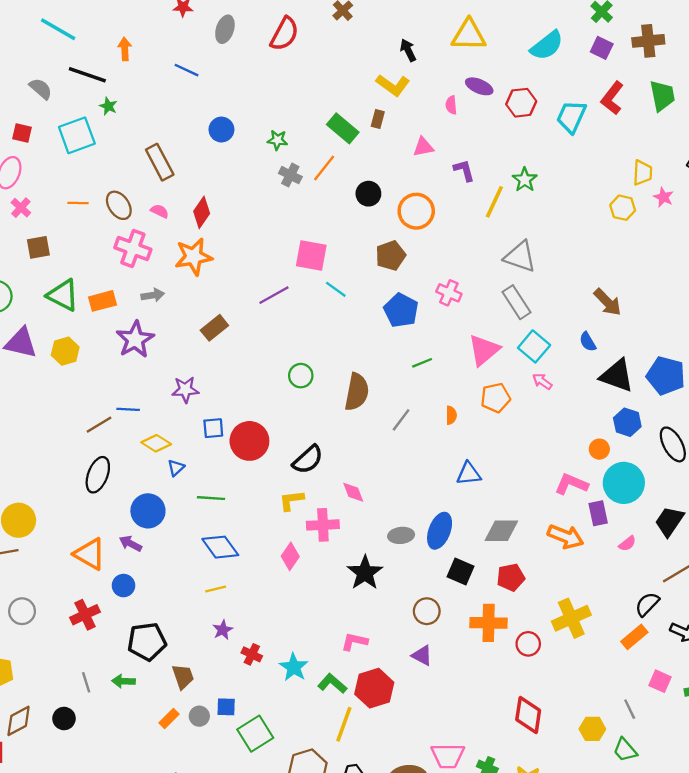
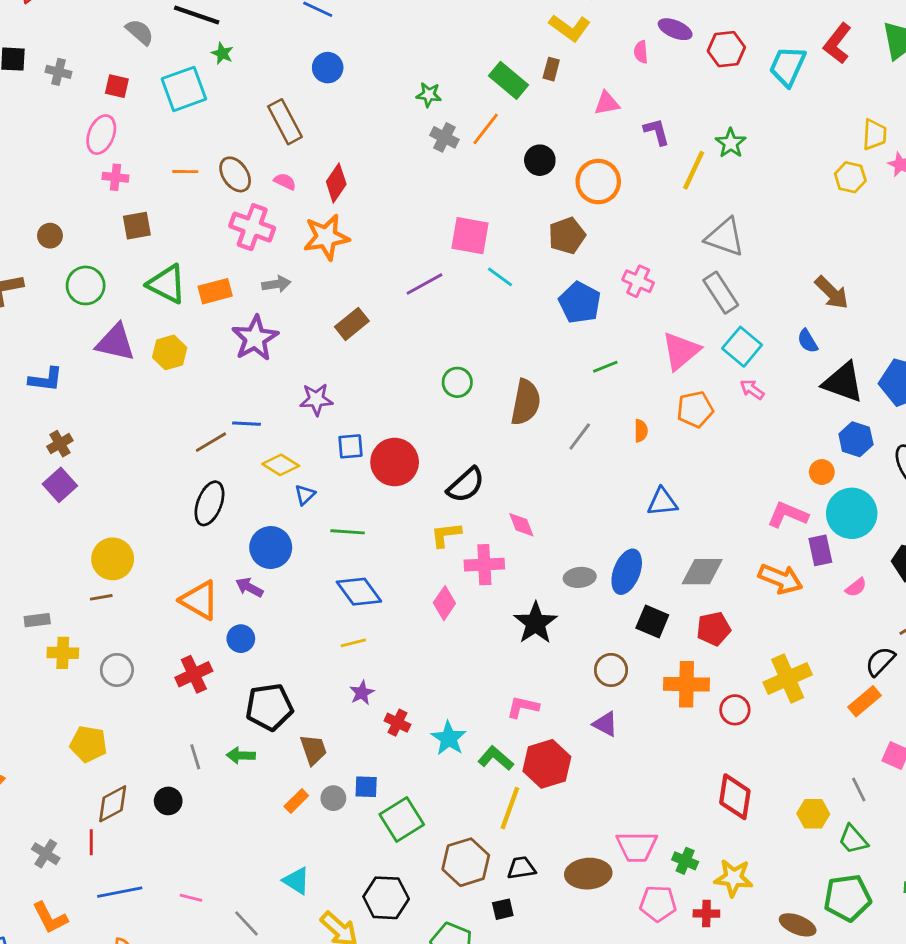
blue circle: (221, 130) -> (328, 68), moved
pink cross: (21, 208) -> (115, 177), turned -36

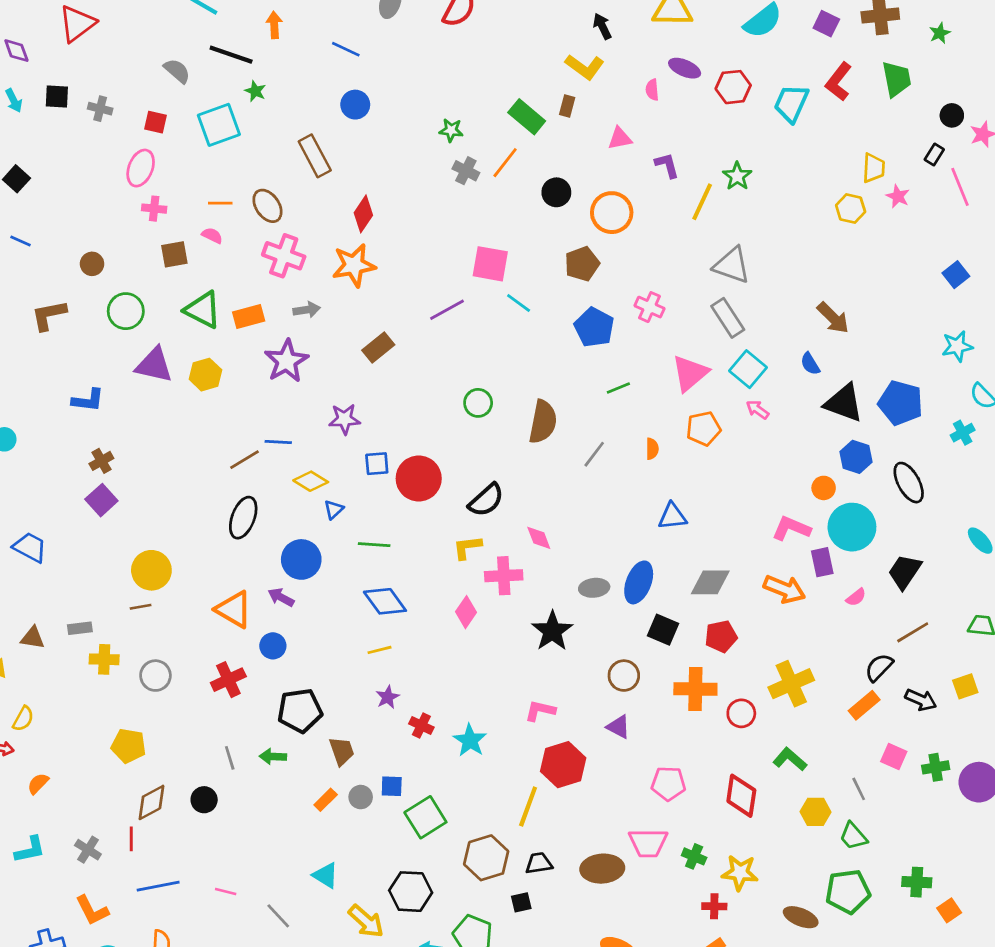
pink semicircle: (285, 182) -> (212, 236), moved
green L-shape: (496, 758) -> (790, 759), moved
pink pentagon: (658, 904) -> (668, 784), moved

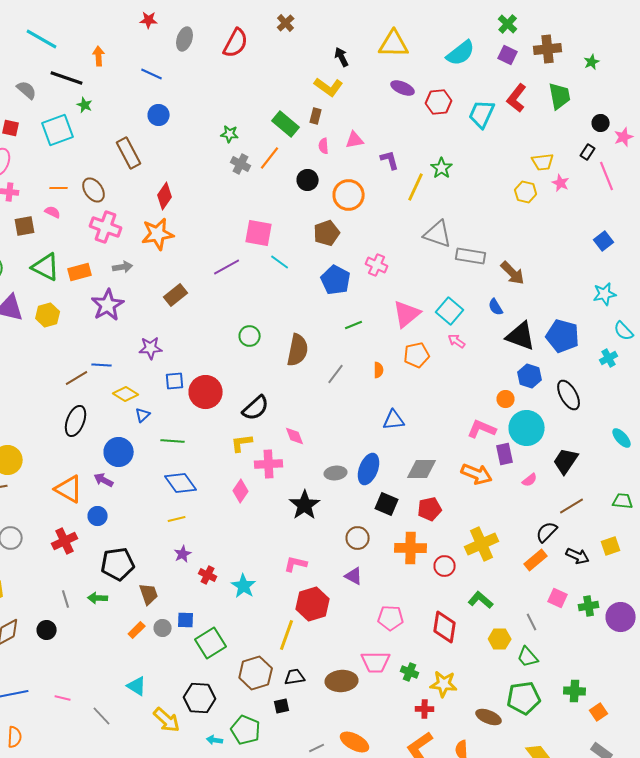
pink semicircle: (652, 90) -> (324, 146), moved
yellow trapezoid: (874, 168) -> (543, 162), turned 80
gray rectangle: (728, 318) -> (471, 256), moved, turned -48

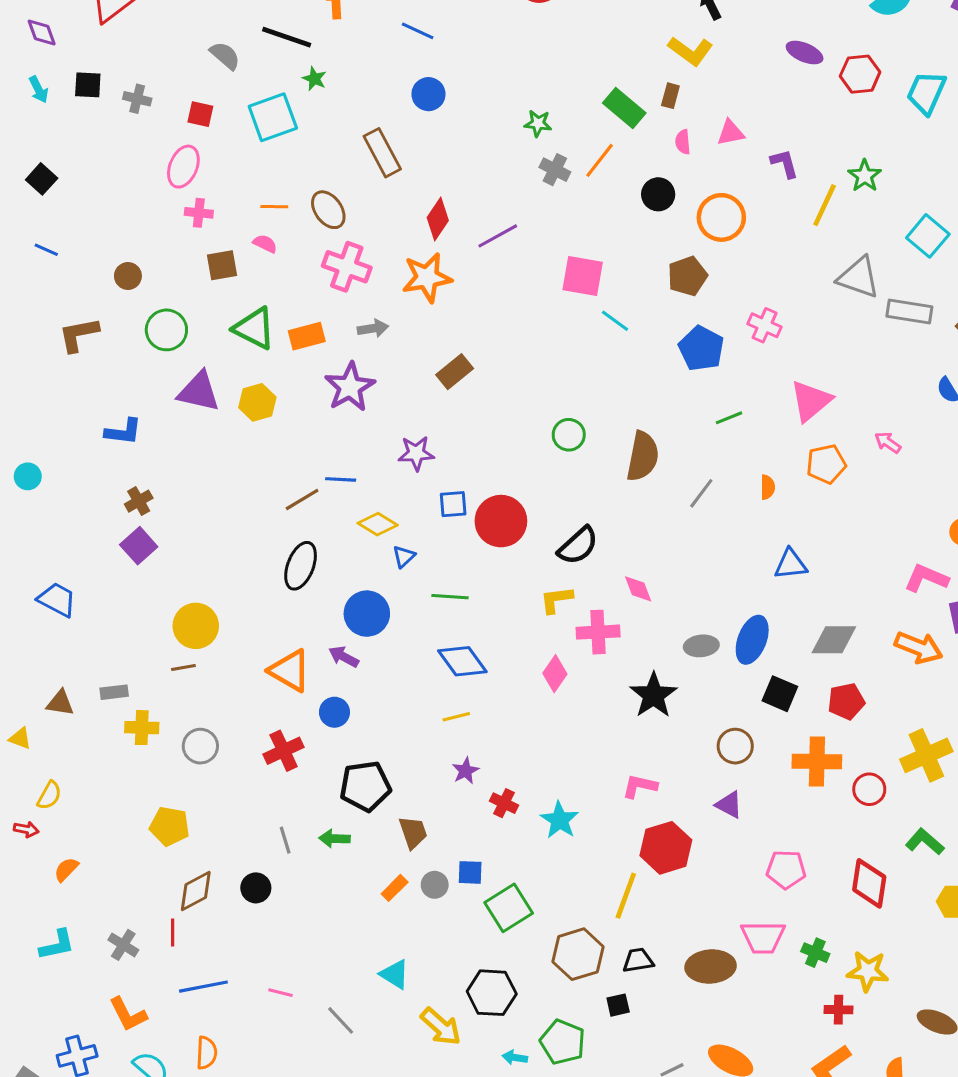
purple line: (227, 267) -> (498, 236), moved
cyan square: (450, 311) -> (928, 236), moved

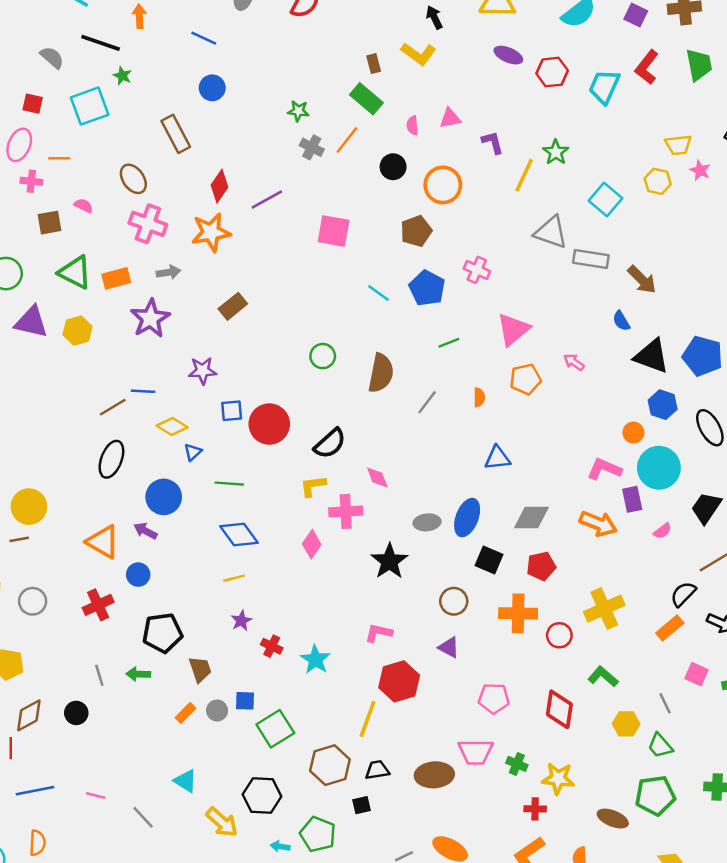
brown rectangle: (670, 96) -> (374, 64), moved, turned -30
orange line: (274, 207) -> (59, 158), moved
cyan line: (615, 321) -> (379, 293), moved

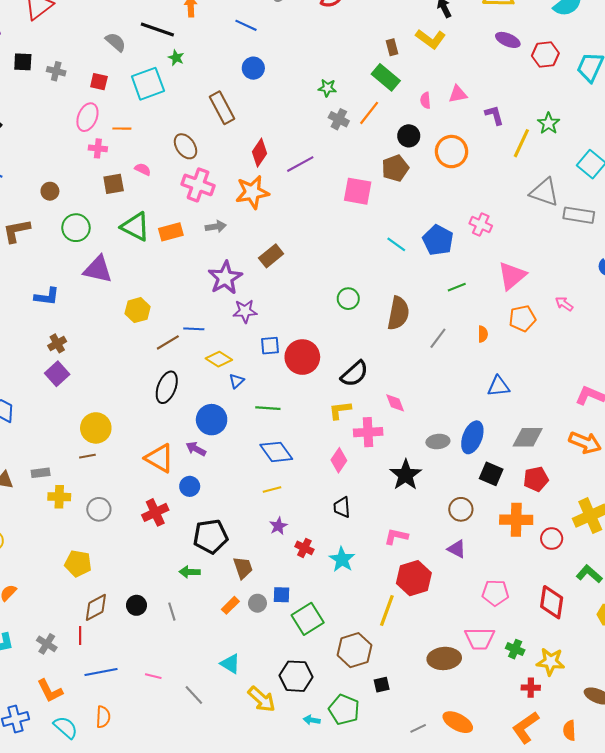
brown pentagon: (416, 231) -> (395, 168), moved
purple star: (150, 318) -> (225, 278), moved
yellow hexagon: (77, 331) -> (138, 310), moved
gray line: (99, 675) -> (172, 612), moved
black trapezoid: (377, 770) -> (342, 507), moved, turned -85

